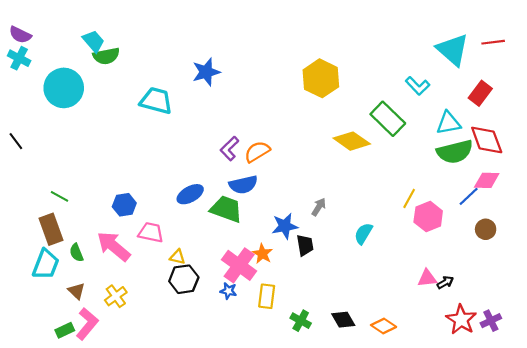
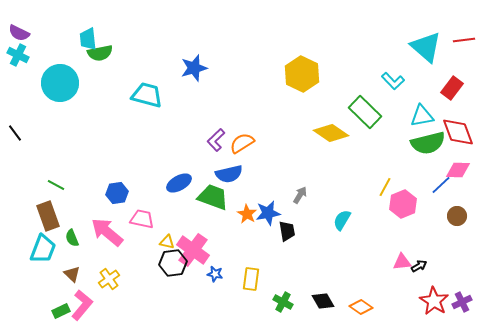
cyan trapezoid: (93, 41) -> (88, 39), turned -145
orange star: (262, 254) -> (247, 214), moved
pink cross: (239, 265) -> (193, 250), moved

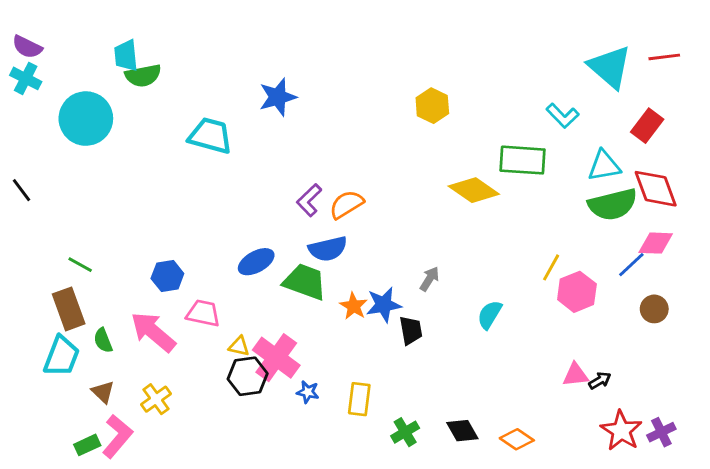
yellow hexagon: (302, 74) -> (432, 106), size x0.7
green rectangle: (365, 112) -> (523, 160), turned -40
green cross: (283, 302) -> (405, 432), turned 30

